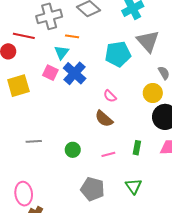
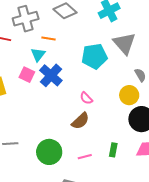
brown semicircle: (104, 119) -> (80, 121), turned -84
green circle: (73, 150) -> (49, 152), size x1.6

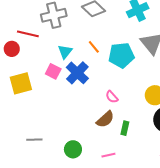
orange line: (48, 38) -> (94, 47), moved, turned 40
green rectangle: (113, 150) -> (125, 128), moved
green circle: (49, 152) -> (73, 149), size x0.7

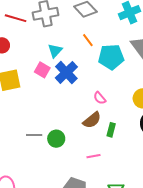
red line: (28, 34) -> (16, 18), moved
orange line: (94, 47) -> (88, 40), moved
gray line: (34, 140) -> (34, 135), moved
green circle: (73, 149) -> (56, 139), moved

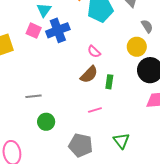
blue cross: (66, 72) -> (58, 30), turned 30
green circle: (56, 139) -> (46, 122), moved

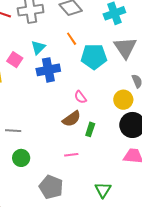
pink square: (34, 31) -> (15, 60), moved
green triangle: (121, 141) -> (103, 190), moved

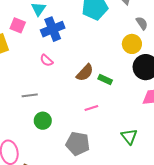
pink semicircle: (80, 97) -> (46, 60), moved
green rectangle: (90, 129) -> (105, 80), turned -72

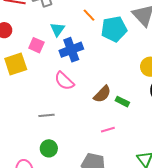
pink semicircle: (46, 60) -> (64, 81), size x1.5
green circle: (43, 121) -> (49, 148), moved

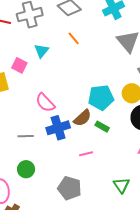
cyan pentagon: (114, 29) -> (101, 98), moved
blue cross: (71, 50) -> (58, 128), moved

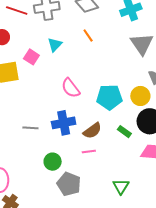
pink semicircle: (45, 103) -> (71, 88), moved
brown semicircle: (82, 118) -> (92, 131), moved
green rectangle: (102, 127) -> (124, 132), moved
green circle: (26, 169) -> (53, 162), moved

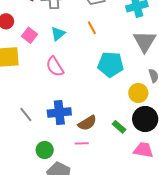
pink square: (31, 57) -> (30, 35), moved
pink semicircle: (71, 88) -> (55, 67), moved
cyan pentagon: (109, 97) -> (111, 64), moved
gray line: (30, 128) -> (26, 114), turned 42

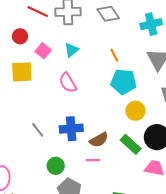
orange line: (92, 28) -> (114, 55), moved
yellow circle: (138, 93) -> (135, 111), moved
green rectangle: (119, 127) -> (131, 144), size x1.5

